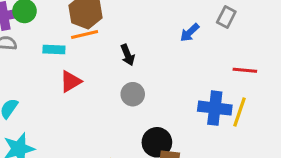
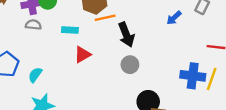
orange line: (85, 35) -> (105, 18), moved
black arrow: (128, 55) -> (126, 35), size x1.5

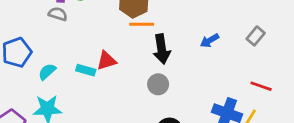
blue arrow: (174, 18) -> (210, 41), moved
cyan rectangle: (70, 30) -> (86, 70), moved

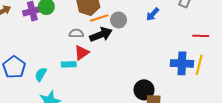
gray semicircle: (58, 14) -> (76, 33), moved
black arrow: (162, 49) -> (101, 35), moved, turned -85
gray circle: (158, 84) -> (119, 20), moved

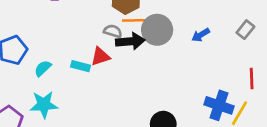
gray circle: (119, 20) -> (157, 30), size x1.5
gray semicircle: (76, 33) -> (113, 31), moved
red line: (201, 36) -> (252, 79), turned 70

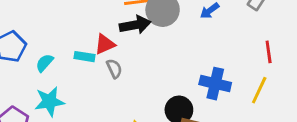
gray semicircle: (113, 31) -> (114, 69), moved, turned 54
blue cross: (219, 105) -> (215, 84), moved

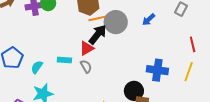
black arrow: (135, 25) -> (98, 34), turned -35
red triangle: (105, 44) -> (87, 48), moved

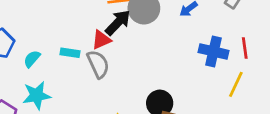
gray semicircle: (86, 66) -> (98, 64), size x1.5
blue cross: (157, 70) -> (213, 51), moved

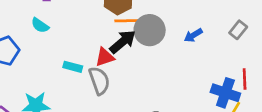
blue cross: (213, 51) -> (225, 93), moved
cyan semicircle: (32, 59) -> (40, 25), moved, turned -102

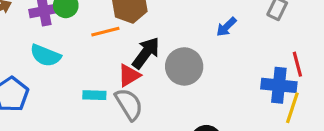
orange line: (126, 21) -> (105, 32), moved
cyan semicircle: (40, 25) -> (45, 55), size x1.4
gray circle: (150, 30) -> (184, 66), moved

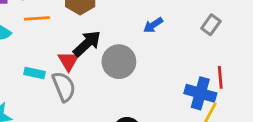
blue arrow: (226, 27) -> (153, 25), moved
orange line: (105, 32) -> (37, 18), moved
red triangle: (129, 75) -> (68, 61), turned -40

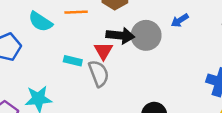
black arrow: (87, 44) -> (120, 36), turned 48
gray circle: (119, 62) -> (146, 35), moved

